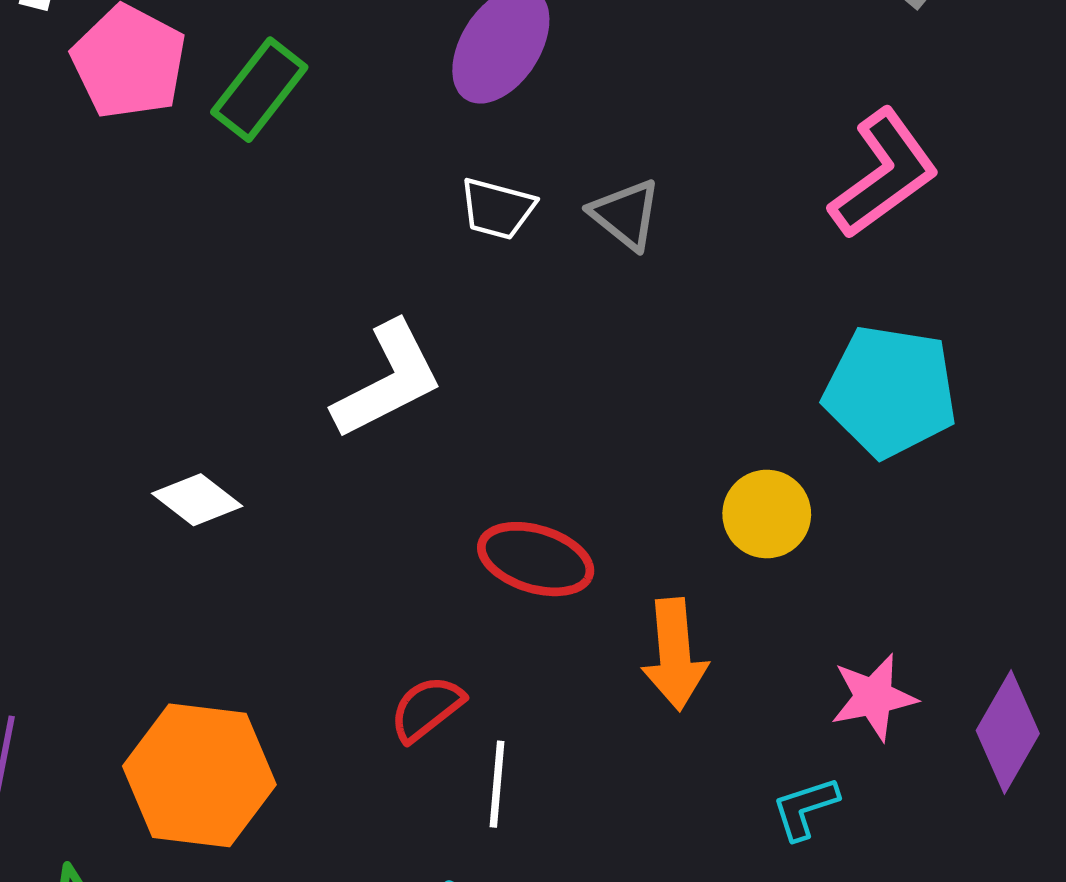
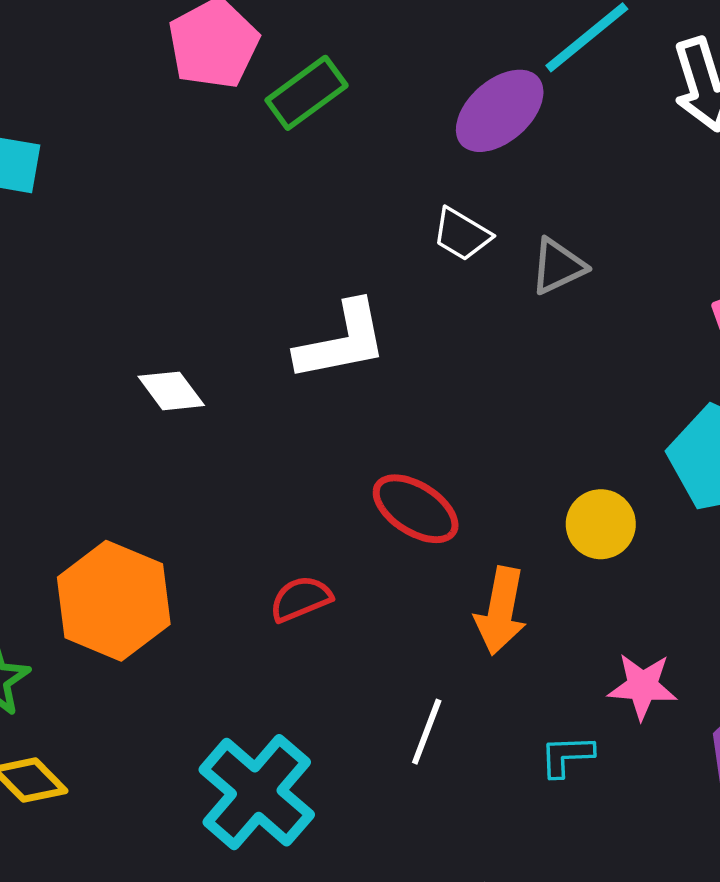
gray triangle: (625, 214) -> (558, 266), turned 40
white line: (497, 784) -> (427, 732), moved

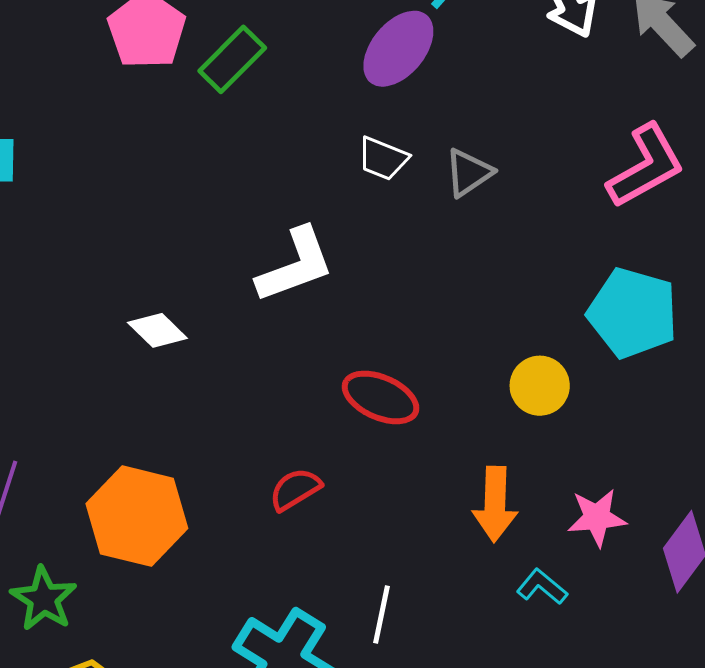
orange arrow: (501, 611) -> (495, 504), moved
white line: (427, 732) -> (381, 615), moved
cyan L-shape: (567, 756) -> (542, 587), turned 51

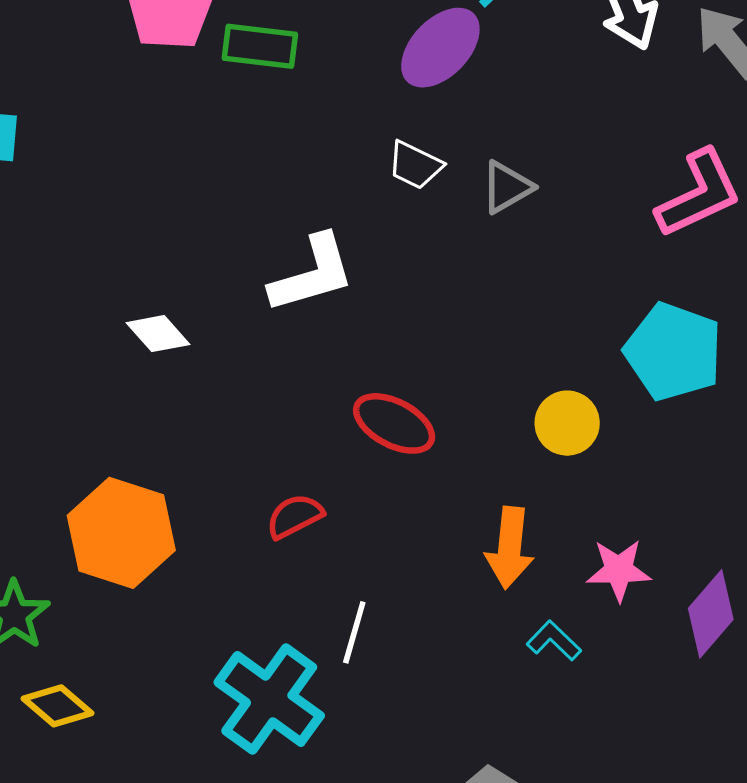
green rectangle: (232, 59) -> (260, 46), turned 48
white line: (381, 615) -> (354, 632), moved

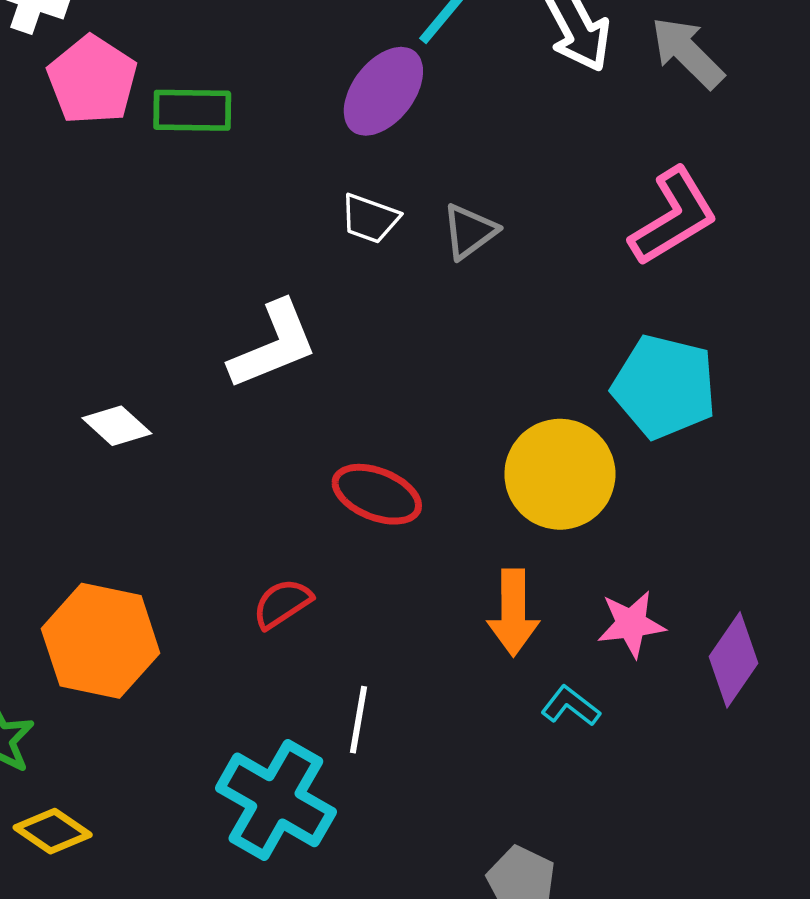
yellow circle: (567, 423) -> (560, 474), size x1.6

